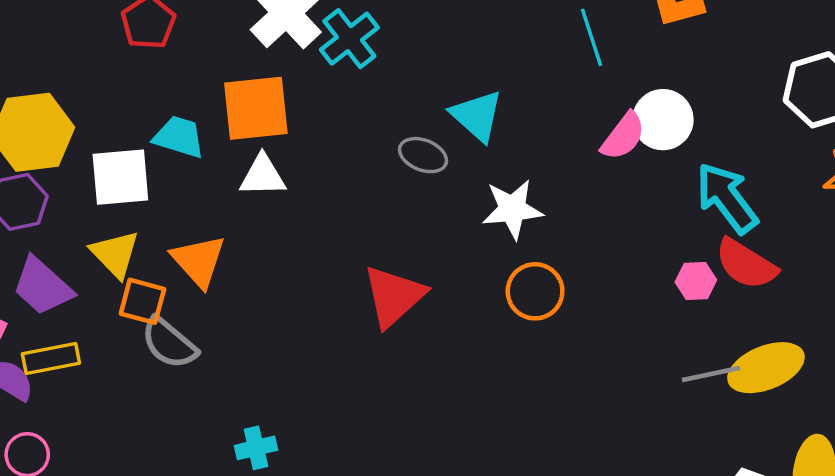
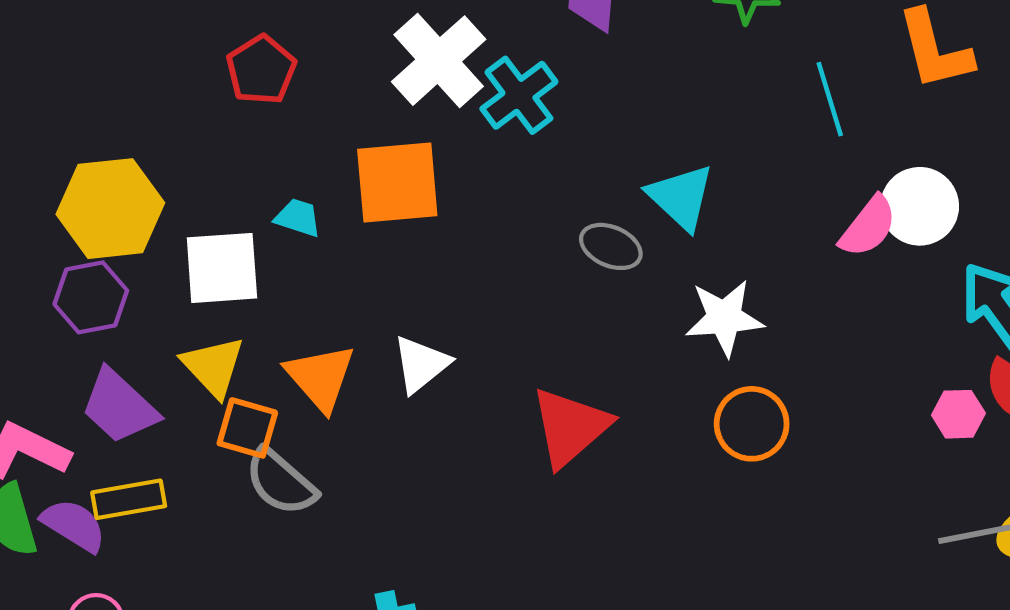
cyan trapezoid: (179, 137) -> (298, 218), size x0.7
white triangle: (263, 176) -> (421, 364), moved, turned -39

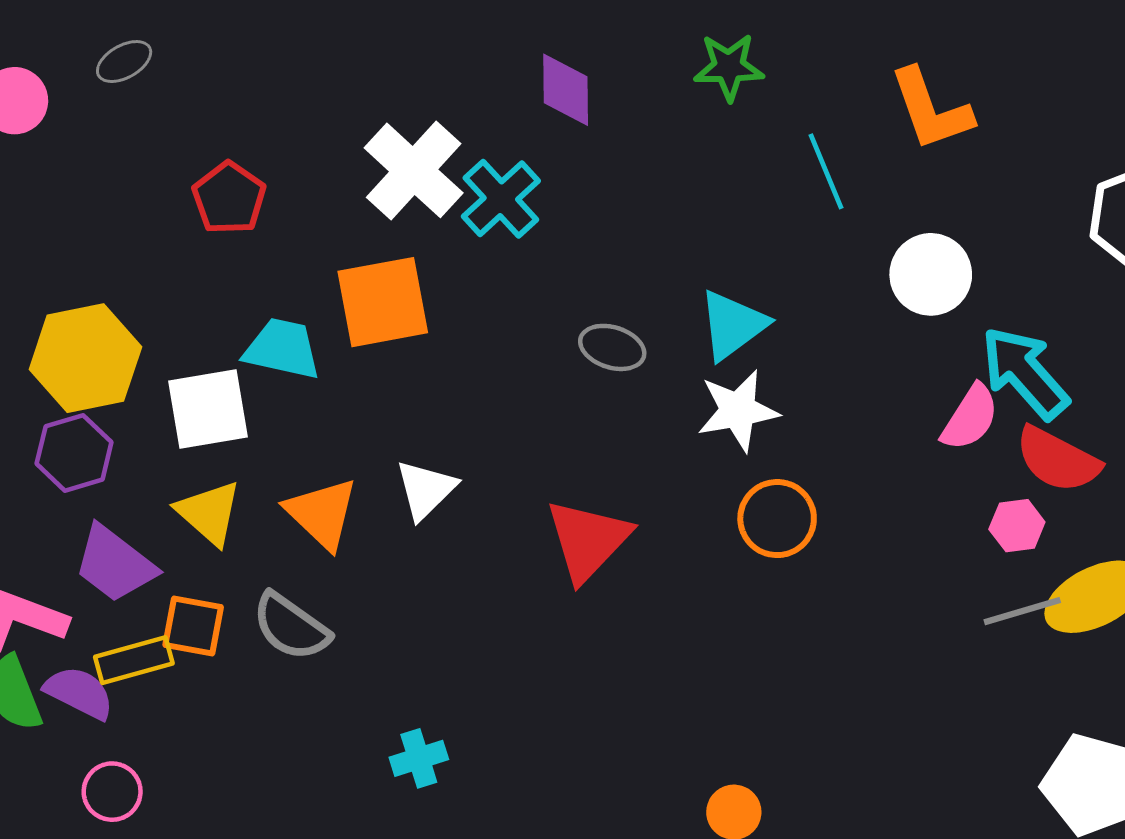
cyan triangle: (681, 197) -> (733, 325), moved, turned 46
cyan trapezoid: (298, 218) -> (282, 349), size x1.6
pink semicircle: (868, 227) -> (970, 418), moved
pink hexagon: (958, 414) -> (1017, 526), moved
orange square: (247, 428) -> (193, 626), moved

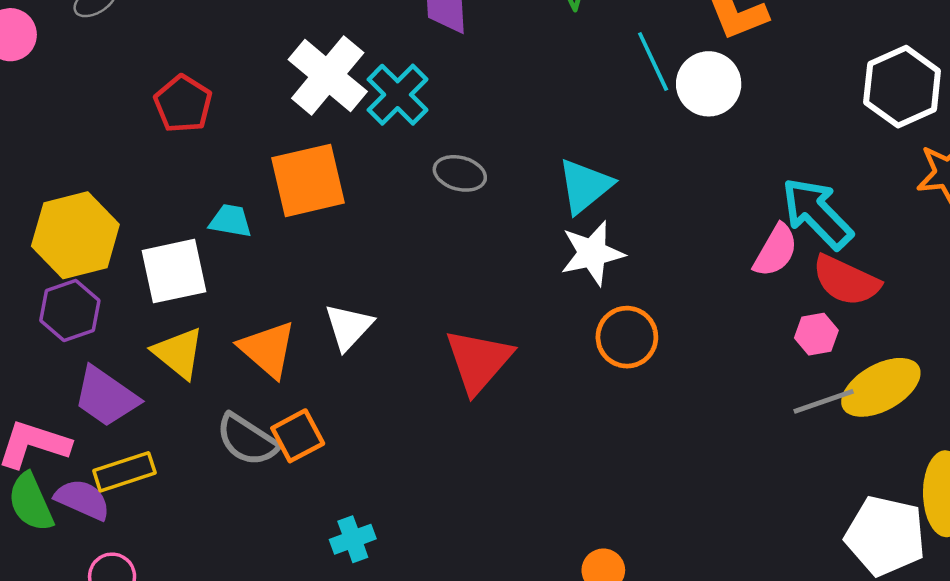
white circle: (931, 274) -> (709, 84), moved
gray ellipse: (612, 347) -> (460, 173), moved
cyan trapezoid: (282, 349) -> (230, 221), size x0.7
orange square: (193, 626) -> (298, 436), moved, turned -36

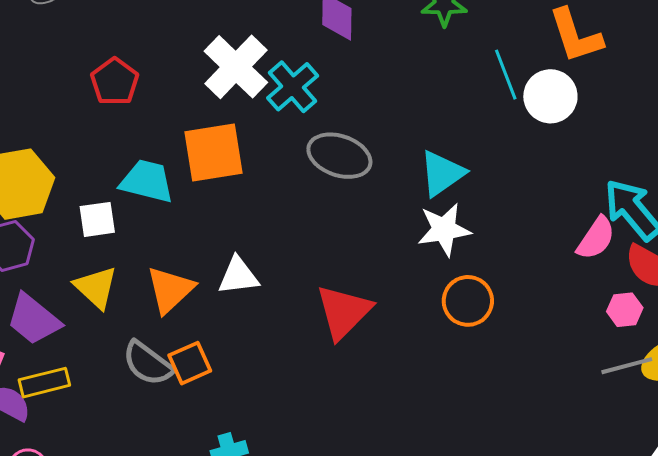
gray ellipse: (460, 173) -> (339, 156), size x1.5
cyan trapezoid: (230, 221) -> (147, 181), size x1.5
white square: (174, 271) -> (97, 219), size x0.7
white triangle: (349, 327) -> (238, 276), turned 36
orange triangle: (268, 349) -> (170, 290), turned 32

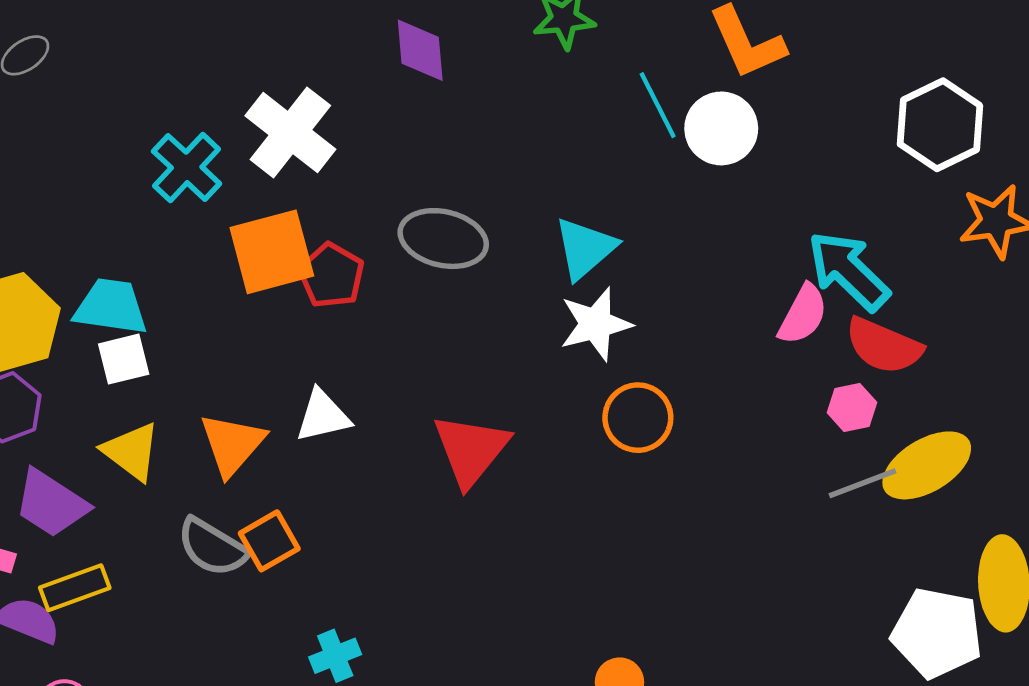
red pentagon: (115, 82) -> (331, 276), moved
cyan cross: (293, 87) -> (187, 167), moved
cyan trapezoid: (147, 181) -> (111, 307), moved

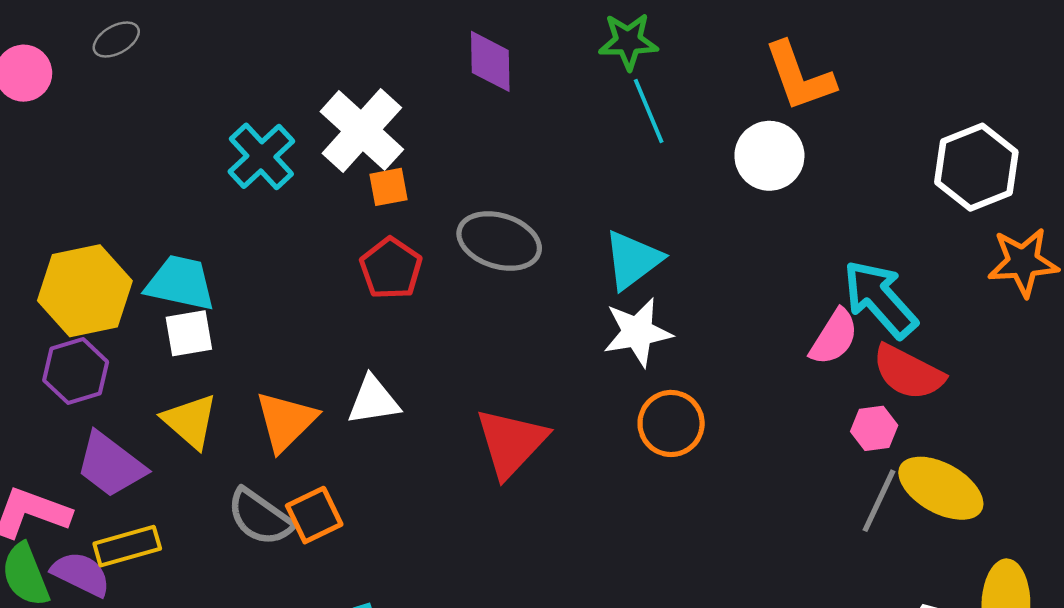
cyan line: (658, 105) -> (649, 111), moved
orange square: (272, 252) -> (389, 187), moved, size x0.5
yellow ellipse: (927, 465) -> (941, 488), turned 56
gray line: (863, 483) -> (879, 501), turned -48

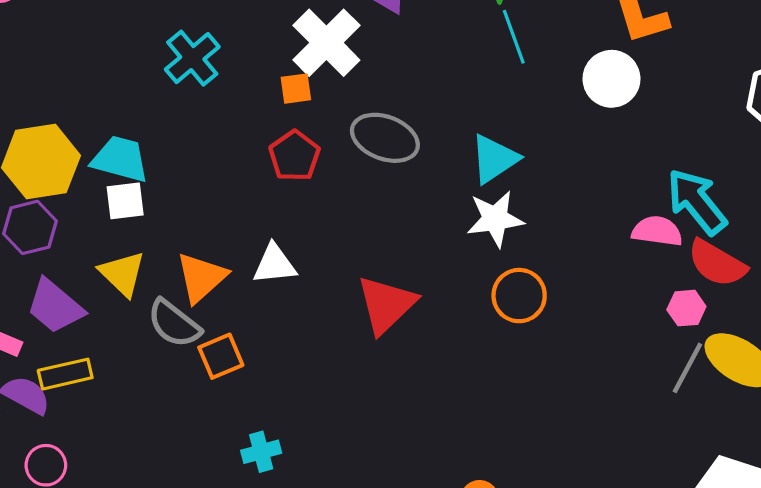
white cross: (362, 130) -> (326, 43), moved
pink semicircle: (834, 337) -> (657, 231), turned -117
gray semicircle: (260, 517) -> (174, 324), moved

